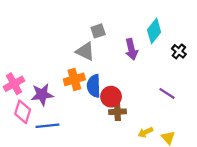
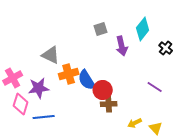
gray square: (98, 31) -> (101, 29), moved
gray triangle: (85, 51) -> (51, 55), moved
blue semicircle: (94, 86) -> (87, 80), turned -30

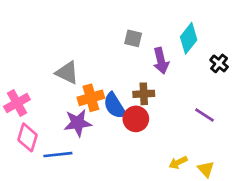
gray square: (101, 29) -> (133, 38), turned 32
purple star: (39, 88) -> (78, 123), moved
brown cross: (109, 104) -> (144, 94), moved

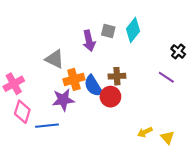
cyan diamond: (189, 38) -> (133, 30), moved
purple arrow: (161, 61) -> (89, 41), moved
purple line: (205, 115) -> (166, 77), moved

